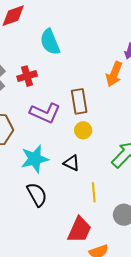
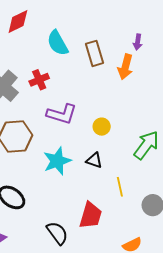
brown rectangle: (79, 101) -> (95, 53), moved
black semicircle: (37, 195) -> (57, 233), moved
red trapezoid: (79, 230) -> (91, 215), moved

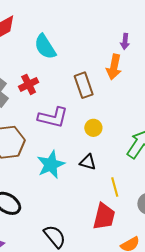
brown rectangle: (95, 53) -> (84, 85), moved
red trapezoid: (91, 215) -> (104, 216), moved

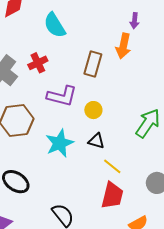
brown rectangle: (84, 85) -> (93, 64), turned 35
yellow circle: (93, 128) -> (93, 110), moved
yellow line: (115, 187) -> (112, 166), moved, turned -36

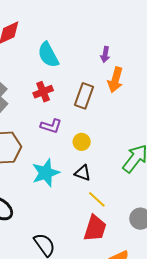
purple arrow: (135, 21) -> (105, 55), moved
red cross: (38, 63) -> (43, 92), moved
purple L-shape: (62, 96) -> (51, 126), size x0.7

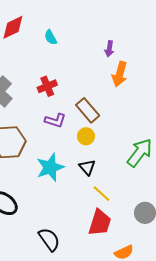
cyan semicircle: (48, 55) -> (51, 37), moved, size x0.6
brown rectangle: (84, 96) -> (88, 110), moved, turned -60
black triangle: (83, 173) -> (87, 167), turned 30

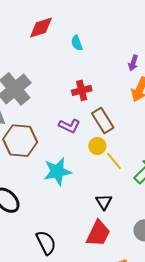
red cross: (47, 86) -> (82, 90), moved
black triangle: (87, 167) -> (104, 202), moved
yellow line: (101, 194) -> (114, 161), moved

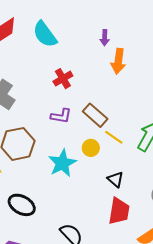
cyan semicircle: (77, 43) -> (45, 34), size x1.8
brown rectangle: (103, 121) -> (95, 115), moved
yellow circle: (97, 146) -> (91, 148), moved

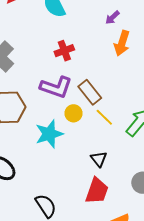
purple arrow: (105, 38) -> (112, 18), turned 35
purple L-shape: (61, 116) -> (56, 87), size x1.5
yellow circle: (91, 148) -> (73, 113), moved

